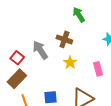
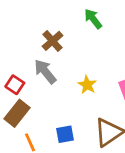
brown cross: (64, 39) -> (52, 41), moved, turned 35

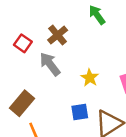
red square: (15, 85) -> (23, 43), moved
blue square: (65, 134) -> (80, 112), moved

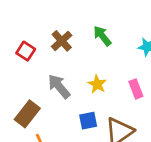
green arrow: (97, 15) -> (102, 36), moved
gray arrow: (50, 64) -> (59, 86), moved

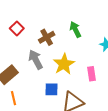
brown cross: (62, 41) -> (47, 37), moved
yellow star: (97, 84) -> (64, 64), size x1.5

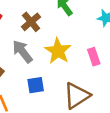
blue square: (52, 89) -> (36, 85), moved

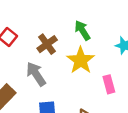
yellow star: (58, 51) -> (81, 60), moved

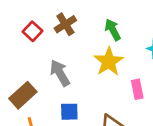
brown cross: (47, 44) -> (65, 24), moved

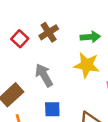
green arrow: (113, 30) -> (90, 37), turned 114
yellow star: (109, 62) -> (87, 65), turned -30

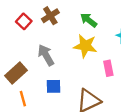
green arrow: (90, 37) -> (89, 20), turned -138

